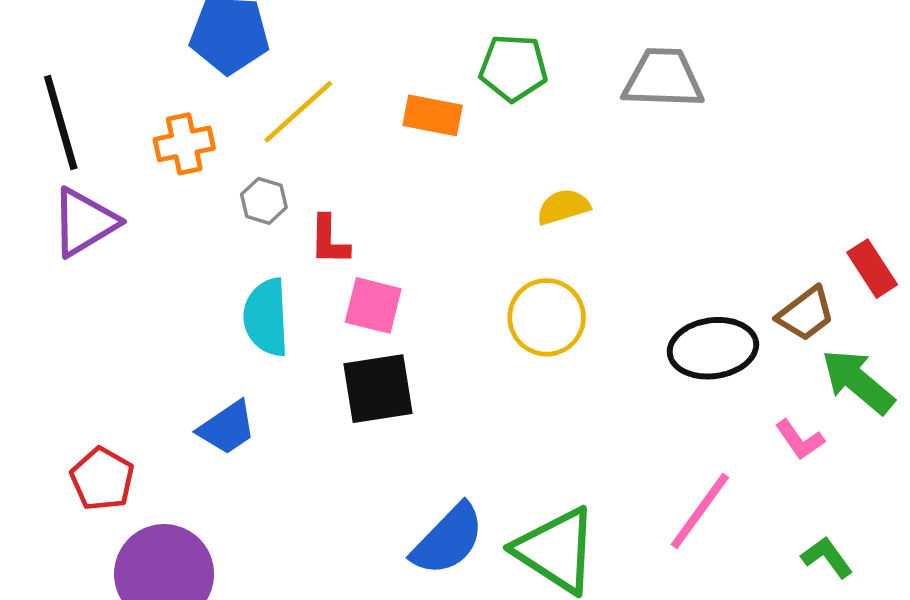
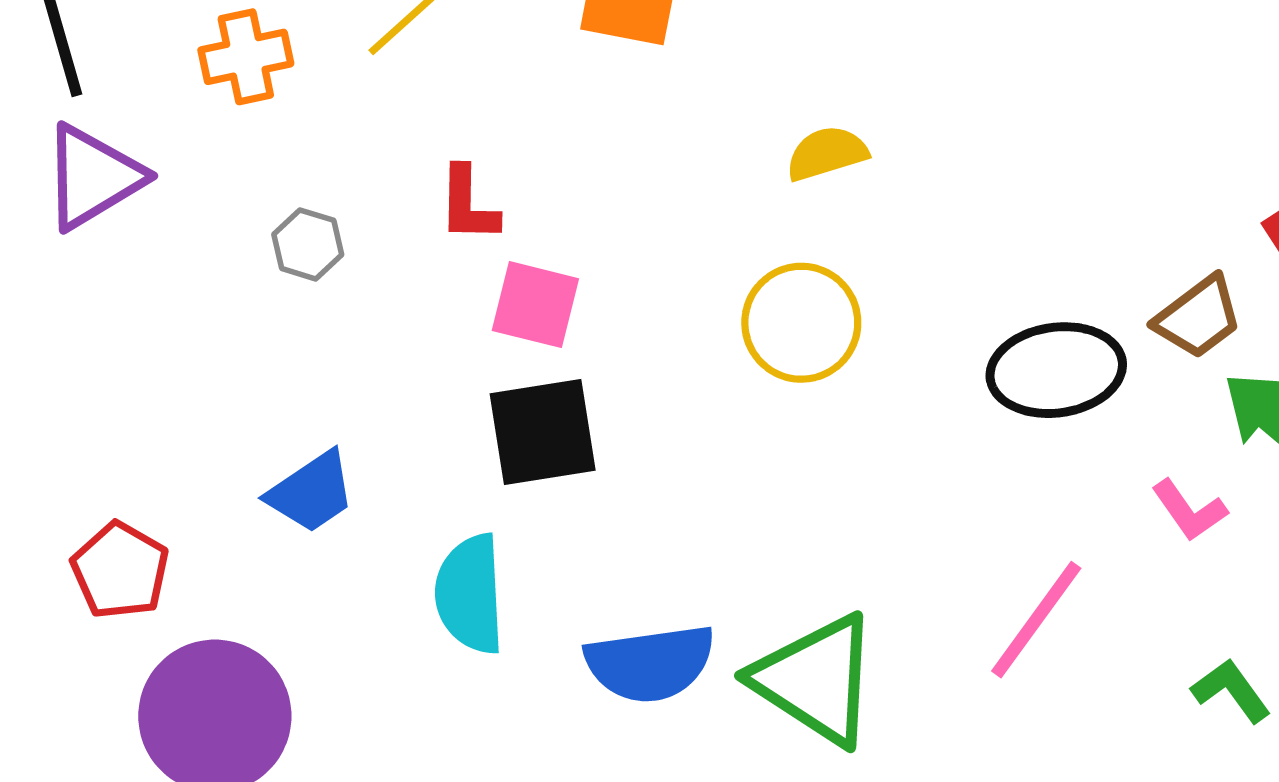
gray hexagon: (264, 201) -> (308, 244), moved
cyan semicircle: (266, 317) -> (470, 594), moved
blue semicircle: (448, 540) -> (650, 663), turned 38

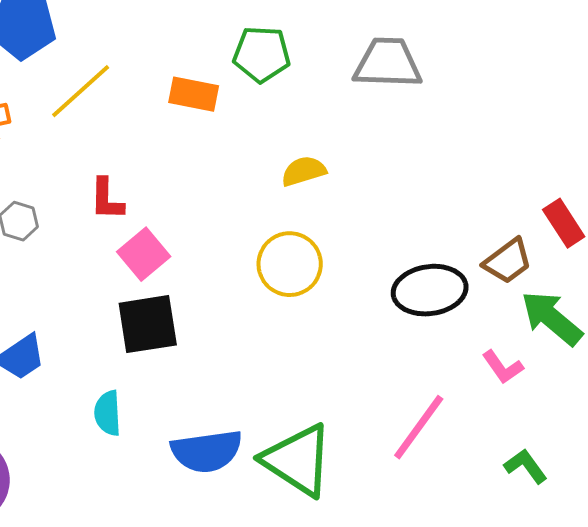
pink square: (535, 305) -> (144, 254), turned 36
cyan semicircle: (470, 594) -> (108, 413), size x0.7

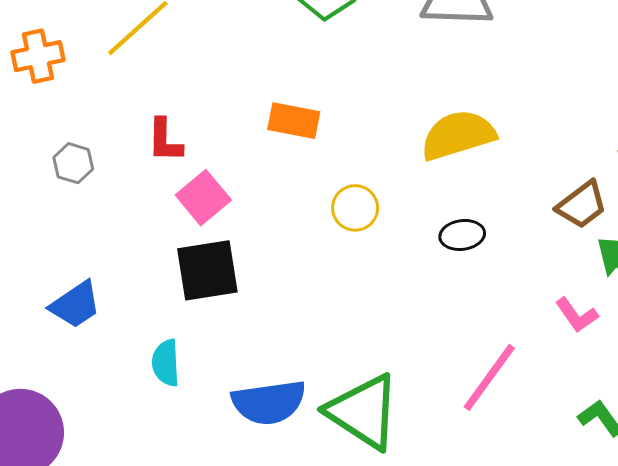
orange rectangle: (194, 94) -> (294, 121), moved
yellow semicircle: (304, 171) -> (458, 135), moved, size x1.6
yellow circle: (290, 264) -> (355, 208), size x0.7
black ellipse: (430, 290) -> (462, 235), moved, size x0.6

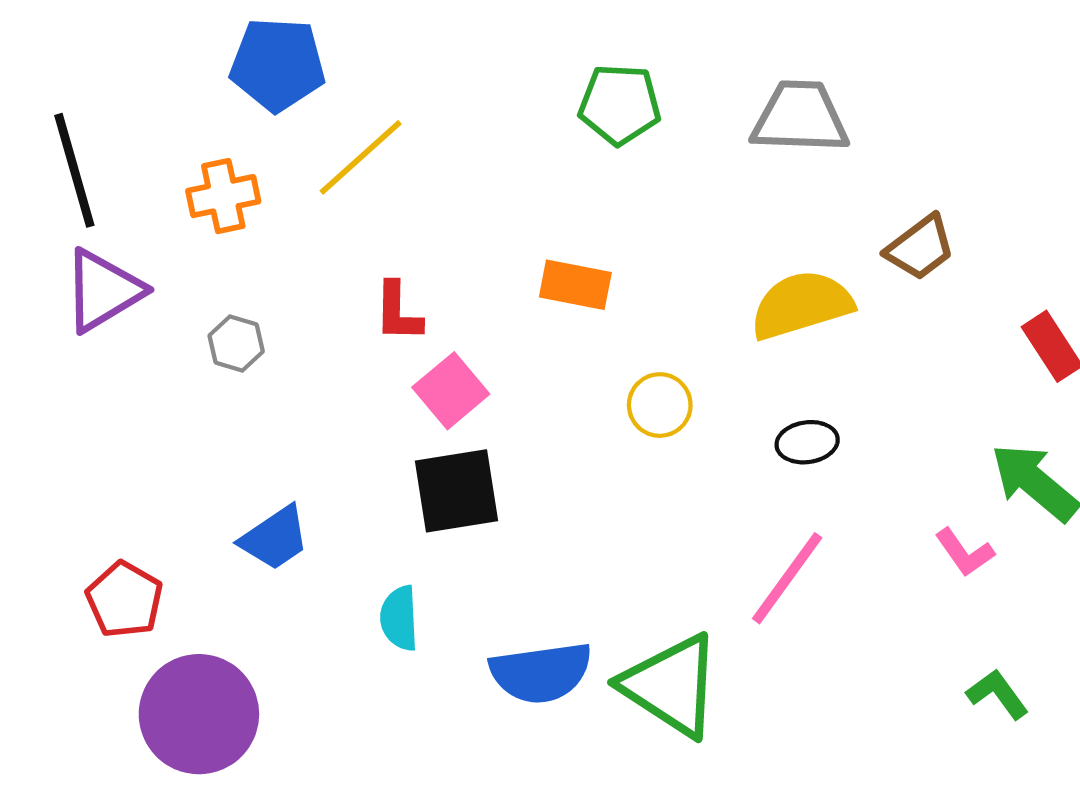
gray hexagon: (73, 163) -> (236, 343), moved
brown trapezoid: (582, 205) -> (920, 248), moved
pink line: (489, 377) -> (787, 578), moved

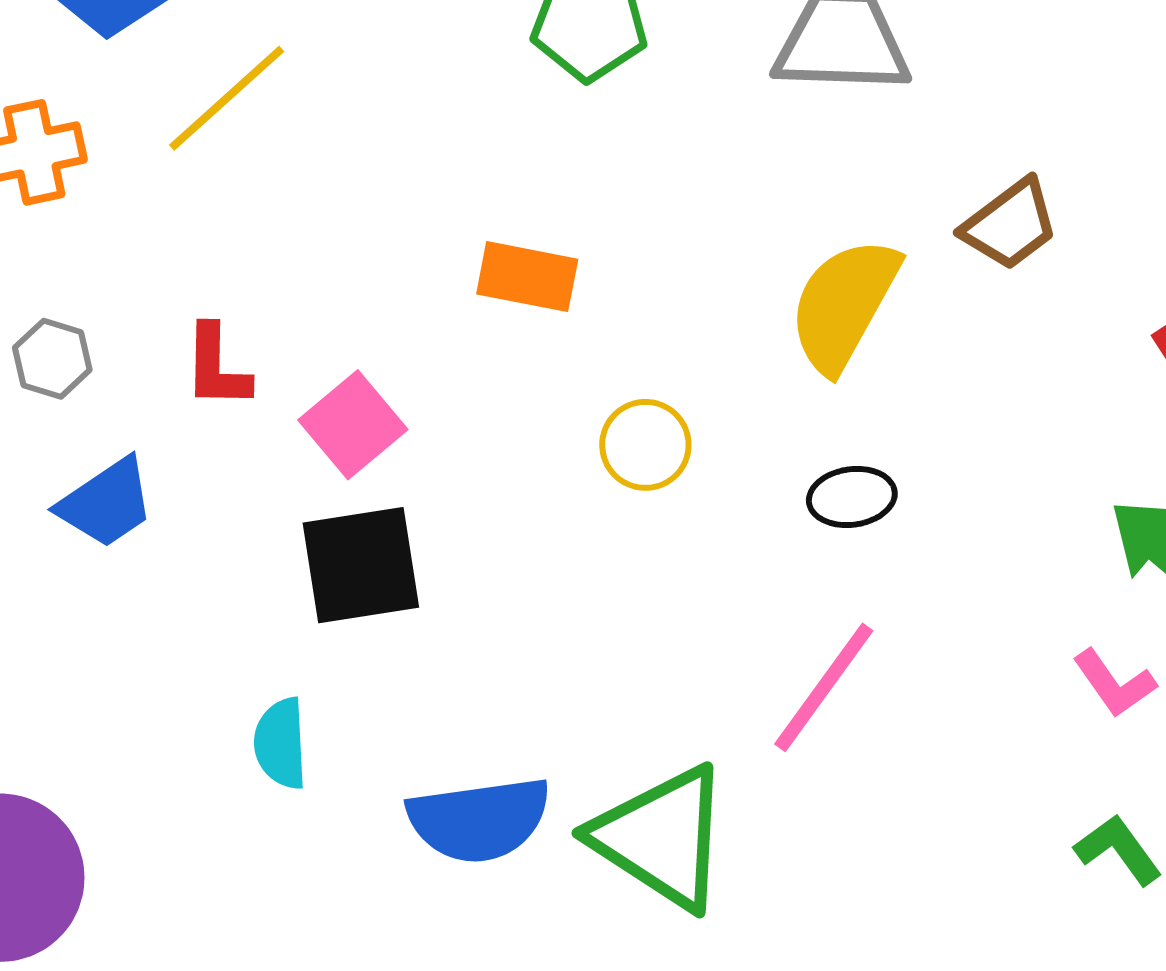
yellow semicircle: (801, 305) -> (844, 305), turned -44
red L-shape: (398, 312) -> (217, 367), moved
blue trapezoid: (275, 538) -> (106, 503), moved
pink L-shape: (965, 552) -> (1114, 683), moved

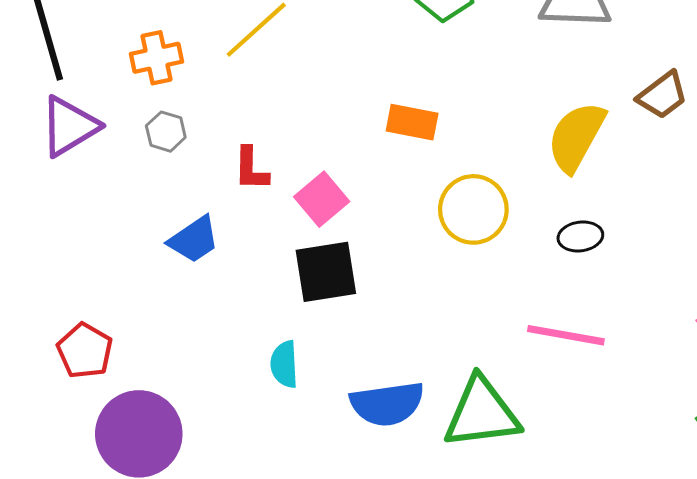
gray hexagon: (52, 359) -> (166, 132), moved
yellow circle: (645, 445) -> (473, 209), size x1.5
pink line: (824, 687) -> (566, 335), turned 64
green triangle: (661, 838) -> (482, 413), turned -40

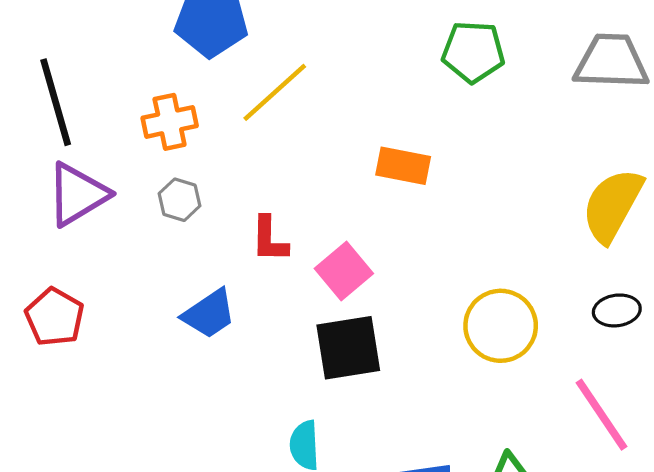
orange rectangle: (412, 122) -> (403, 166), moved
yellow circle: (473, 209) -> (501, 326), moved
pink line: (566, 335) -> (601, 415), turned 46
red pentagon: (85, 351) -> (54, 317), moved

